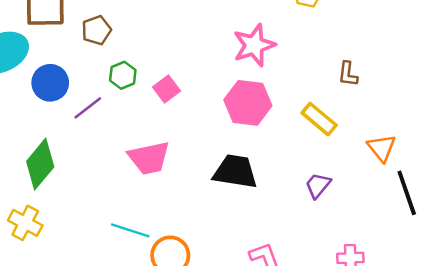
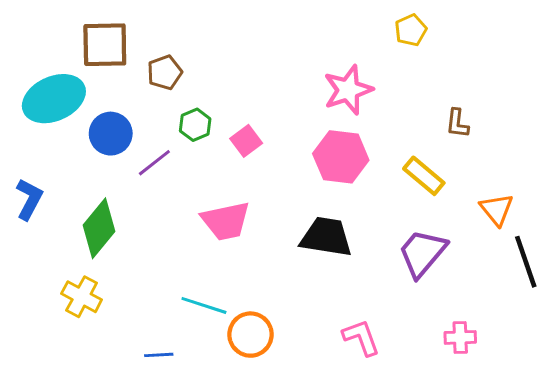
purple trapezoid: (318, 185) -> (422, 253), size x1.6

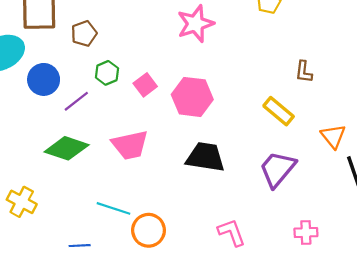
pink star: (348, 90) -> (195, 24), moved
pink hexagon: (341, 157) -> (192, 97), moved
green diamond: (99, 228) -> (67, 148), moved, turned 69

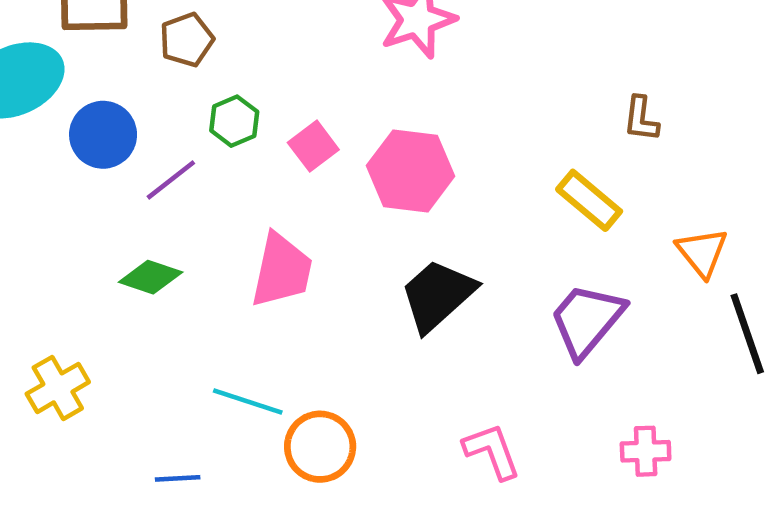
pink trapezoid: (130, 145) -> (282, 270), turned -66
green diamond: (67, 148) -> (151, 277), size x0.7
black trapezoid: (205, 157) -> (438, 295), turned -51
yellow cross: (22, 202) -> (58, 388), turned 32

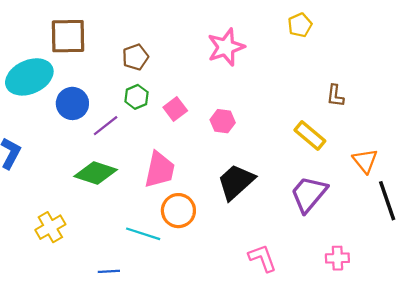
brown pentagon: (187, 40) -> (135, 57), moved
pink hexagon: (410, 171) -> (223, 121), size x0.6
green diamond: (151, 277) -> (96, 173), size x1.4
orange circle: (320, 447) -> (178, 211), moved

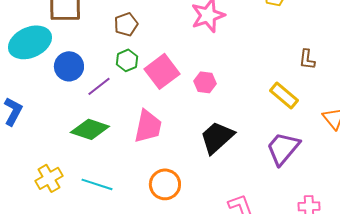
pink square: (175, 109) -> (162, 71), size x1.6
orange circle: (178, 211) -> (165, 184), moved
cyan line: (143, 234) -> (97, 184), moved

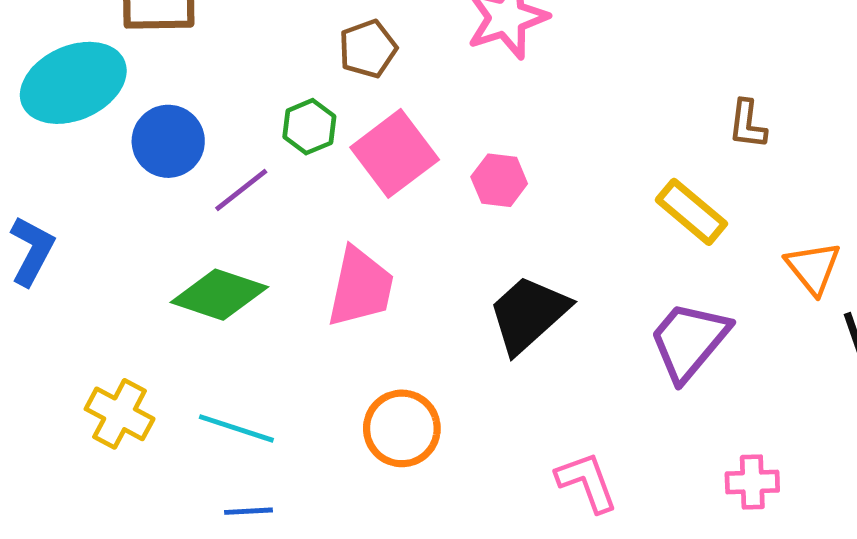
brown pentagon: (126, 24) -> (368, 49), moved
yellow cross: (49, 178) -> (120, 414), turned -32

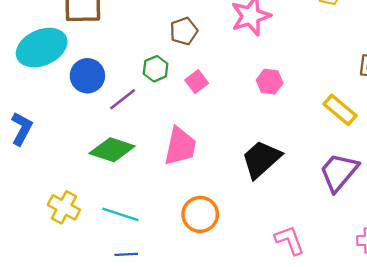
pink square: (395, 153) -> (197, 82), size x0.6
pink hexagon: (499, 180) -> (270, 82), moved

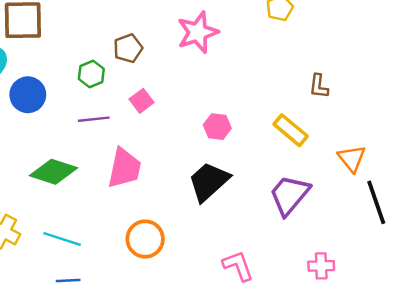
green hexagon: (156, 69) -> (91, 74), moved
pink hexagon: (270, 82) -> (217, 127), moved
purple line: (123, 99) -> (94, 119), moved, turned 32

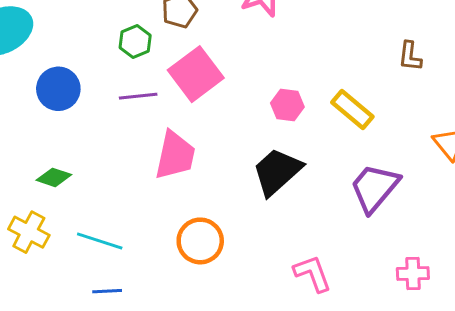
blue circle: (28, 95) -> (58, 89), moved
pink square: (141, 101) -> (196, 74), size x1.8
yellow rectangle: (291, 130) -> (352, 109), moved
green diamond: (53, 172) -> (54, 177), moved, size x0.6

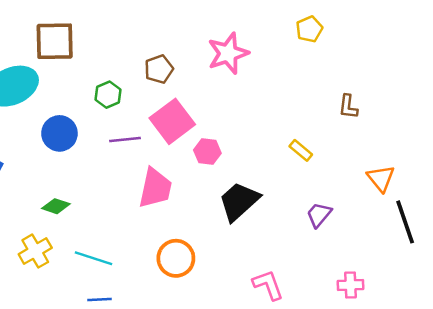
green hexagon: (135, 42) -> (108, 95), moved
pink hexagon: (287, 105) -> (207, 152), moved
yellow rectangle: (352, 109) -> (301, 150), size x0.7
purple trapezoid: (375, 188) -> (319, 215), size x0.6
yellow cross: (29, 232) -> (35, 251), turned 32

